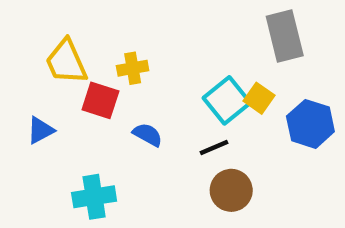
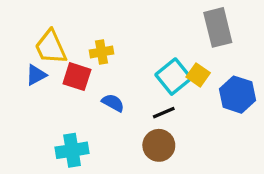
blue triangle: (40, 130) -> (36, 75), moved
brown circle: (231, 190) -> (159, 145), moved

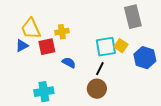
red square: (77, 77) -> (47, 47), turned -30
cyan square: (174, 77) -> (106, 47), turned 30
black line: (164, 113) -> (100, 69), turned -40

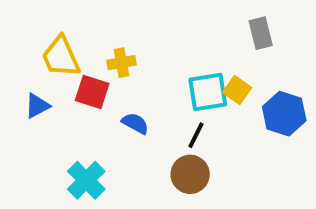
gray rectangle: (133, 17) -> (261, 33), size x0.7
blue triangle: (22, 46) -> (37, 106), moved
red square: (47, 47) -> (92, 92), turned 30
cyan cross: (44, 92) -> (86, 180), turned -36

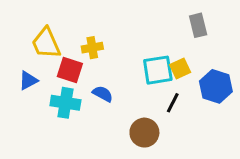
yellow square: (237, 90) -> (180, 69), turned 30
black line: (196, 135) -> (173, 103), moved
cyan cross: (86, 180) -> (65, 103), moved, turned -36

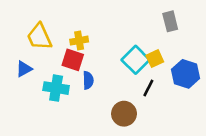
red square: (70, 70) -> (73, 60), moved
cyan square: (158, 70) -> (136, 60), turned -36
blue semicircle: (103, 94) -> (88, 80), turned 60

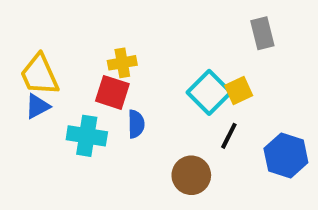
yellow trapezoid: (39, 37) -> (39, 75), moved
blue hexagon: (186, 74) -> (286, 156), moved

